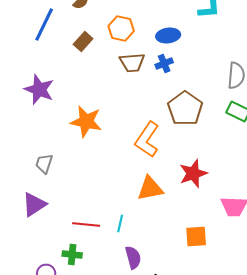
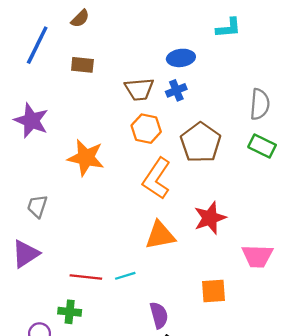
orange hexagon: (121, 28) -> (146, 129), moved
brown rectangle: (83, 42) -> (82, 65), turned 54
cyan line: (120, 224) -> (125, 276), turned 60
purple semicircle: (133, 258) -> (159, 315), moved

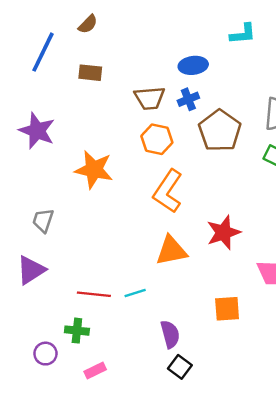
brown pentagon: (201, 143) -> (220, 131), moved

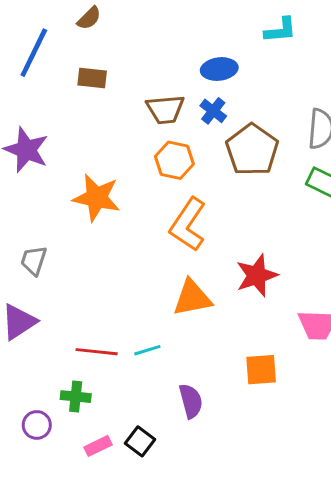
blue cross: (188, 99) -> (213, 111), turned -30
black square: (180, 367) -> (140, 441), moved

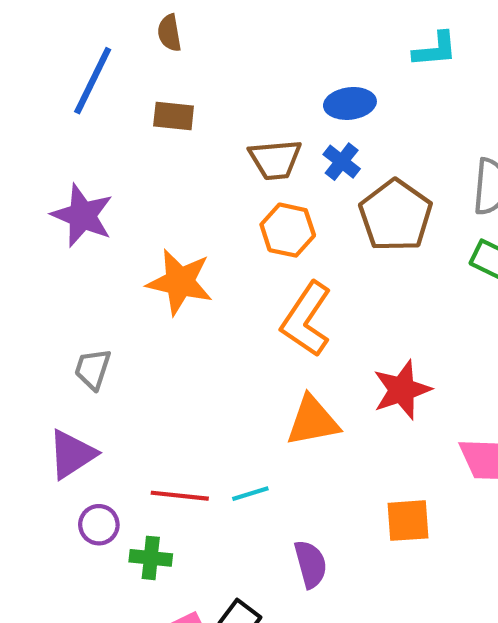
brown semicircle: (89, 18) -> (169, 33), turned 125
purple circle: (37, 425) -> (99, 525), moved

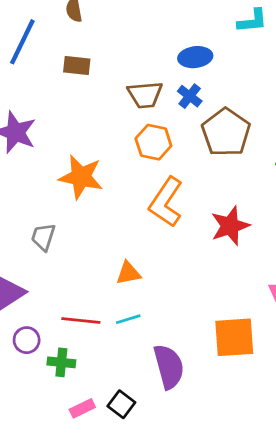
gray trapezoid: (93, 369) -> (43, 237), moved
red star: (402, 390) -> (230, 226), moved
orange triangle: (313, 421) -> (128, 273), moved, size x0.7
orange square: (408, 521) -> (234, 337), size x1.4
purple semicircle: (311, 564) -> (169, 367), size x1.4

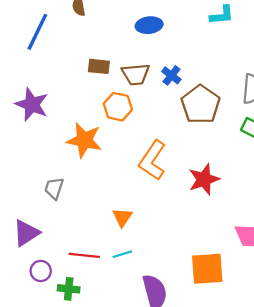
blue ellipse: (195, 57) -> (149, 25), moved
brown rectangle: (77, 65) -> (99, 66), moved
orange hexagon: (153, 142) -> (118, 107), moved
orange triangle: (128, 273) -> (122, 217), turned -45

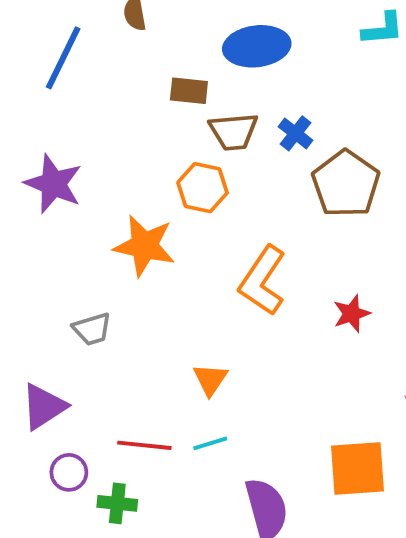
blue ellipse: (149, 25) -> (257, 46), size x1.4
brown rectangle: (99, 66) -> (189, 91), moved
red star: (204, 179) -> (352, 314), size x0.7
gray trapezoid: (54, 188) -> (92, 329), turned -125

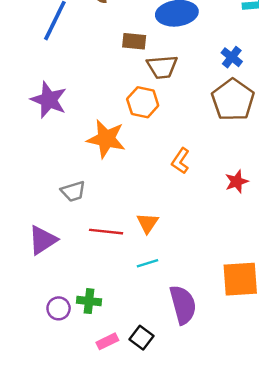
blue cross: (295, 133) -> (232, 57), moved
orange L-shape: (263, 281) -> (181, 161), size x0.6
red line: (144, 445) -> (106, 232), moved
purple circle: (69, 472) -> (59, 308), moved

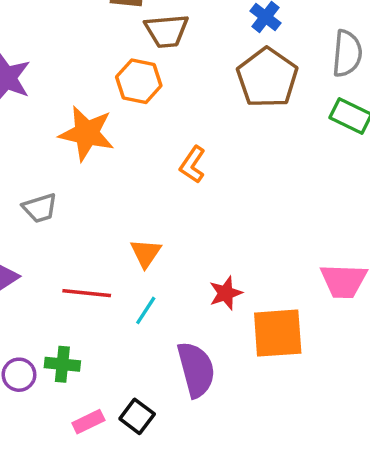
red star: (237, 182) -> (226, 293), moved
red line: (106, 232) -> (87, 293), moved
cyan line: (148, 263) -> (146, 310), turned -40

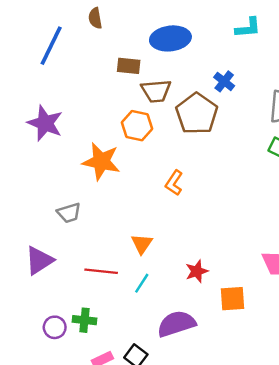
brown pentagon: (267, 78) -> (197, 114), moved
orange square: (278, 333) -> (232, 299), size x0.7
purple semicircle: (196, 369) -> (176, 324), turned -93

